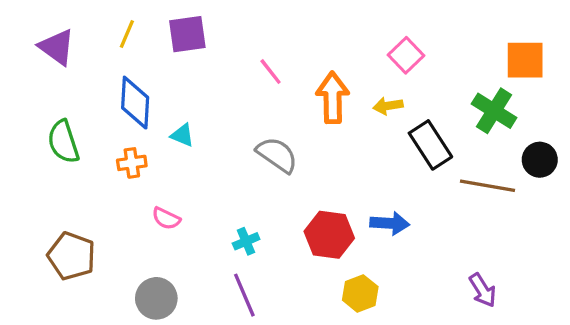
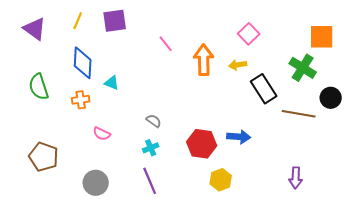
gray semicircle: (277, 155) -> (154, 121), moved, size x0.6
purple arrow: (483, 290) -> (296, 178), turned 35

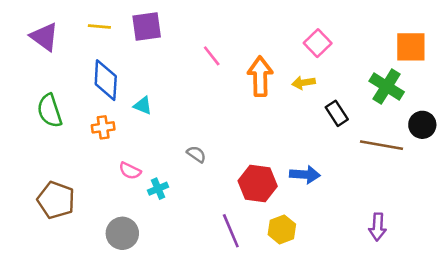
yellow line: (78, 21) -> (99, 27), turned 72
black rectangle: (264, 89) -> (337, 113), size x0.7
cyan cross: (151, 148) -> (158, 189), moved
purple line: (150, 181) -> (231, 231), moved

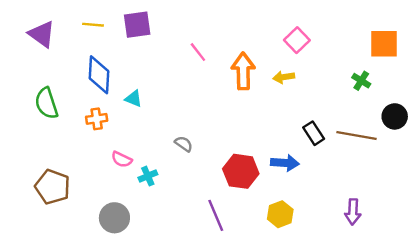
green cross: (387, 86) -> (361, 81), size x0.6
black rectangle: (337, 113) -> (314, 133), moved
yellow hexagon: (282, 229) -> (280, 214), moved

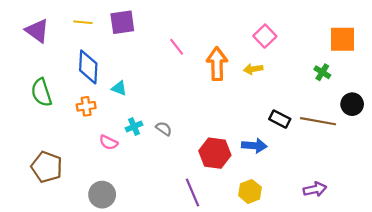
black rectangle: (314, 133) -> (280, 119), turned -30
cyan cross: (148, 176) -> (134, 127), moved
purple arrow: (353, 212) -> (315, 189), turned -105

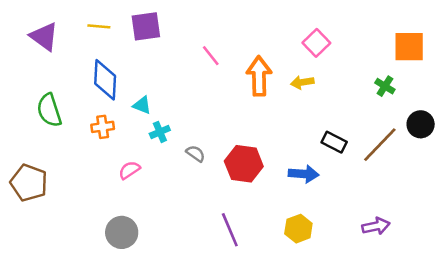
brown line: (318, 121) -> (380, 145), turned -56
cyan cross: (134, 127) -> (160, 132), moved
pink semicircle: (108, 142) -> (129, 170), turned 120
red hexagon: (215, 153) -> (244, 164), moved
brown pentagon: (47, 167) -> (29, 183), moved

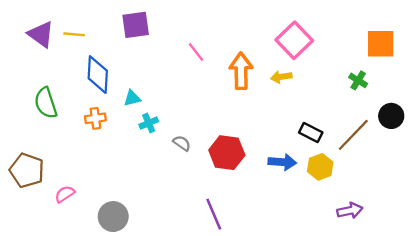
yellow line: (99, 26) -> (74, 34), moved
pink square: (316, 43) -> (294, 40), size x1.4
cyan triangle: (142, 105) -> (132, 98), turned -36
pink semicircle: (129, 170) -> (65, 194), moved
yellow hexagon: (298, 229) -> (320, 167), moved

